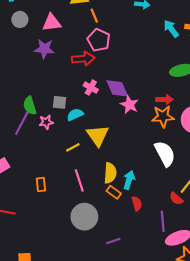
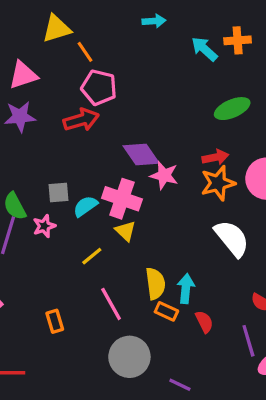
pink cross: (91, 88) -> (122, 199), moved, size x1.6
yellow triangle: (98, 135) -> (126, 231), size x0.6
purple line: (113, 241) -> (180, 385), turned 56

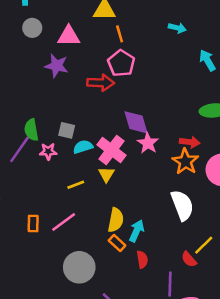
orange star: (218, 183) -> (185, 162), turned 30
pink line: (111, 304) -> (64, 222), moved, turned 65

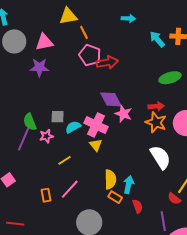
gray circle: (32, 28) -> (14, 41), size x1.5
red arrow: (101, 83) -> (107, 62), moved
yellow line: (76, 185) -> (64, 160), moved

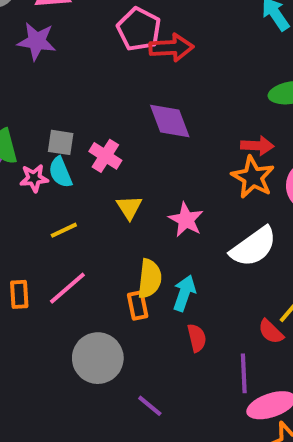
pink star: (123, 114) -> (186, 220), moved
pink cross: (96, 125) -> (105, 156), moved, size x0.7
cyan semicircle: (73, 127) -> (60, 172), moved, turned -91
white semicircle: (160, 157) -> (253, 247), turned 80
orange rectangle: (115, 197) -> (138, 305), moved, turned 40

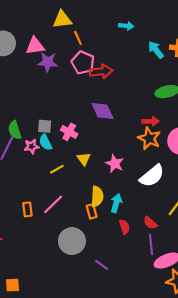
purple star: (37, 41) -> (48, 62), moved
yellow line: (64, 230) -> (57, 169), moved
red semicircle: (271, 332) -> (150, 223), moved

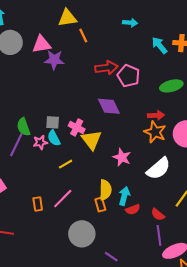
pink pentagon: (83, 63) -> (128, 76), moved
yellow triangle: (84, 159) -> (91, 140), moved, size x1.5
red semicircle: (124, 227) -> (133, 209), moved, turned 88

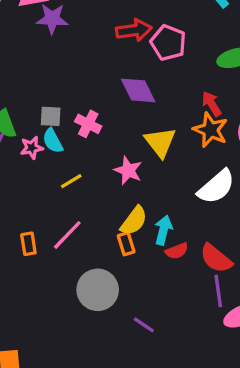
red arrow: (156, 115) -> (212, 104), turned -119
yellow triangle: (91, 140) -> (160, 142), moved
pink star: (122, 157) -> (128, 170), moved
yellow semicircle: (105, 190) -> (134, 221), turned 36
red semicircle: (158, 214) -> (216, 258), size x1.5

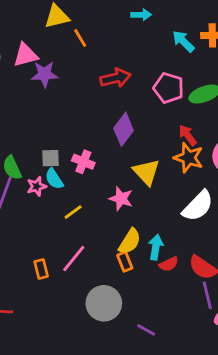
pink pentagon: (168, 43) -> (169, 88), moved
purple diamond: (138, 90) -> (124, 129), turned 68

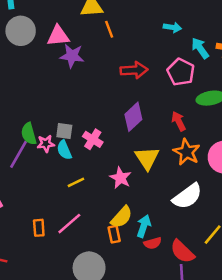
cyan arrow: (141, 15) -> (172, 27), moved
pink pentagon: (169, 88) -> (181, 72), moved
red arrow: (188, 135) -> (179, 121), moved
pink star: (37, 186) -> (46, 144), moved

